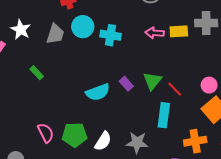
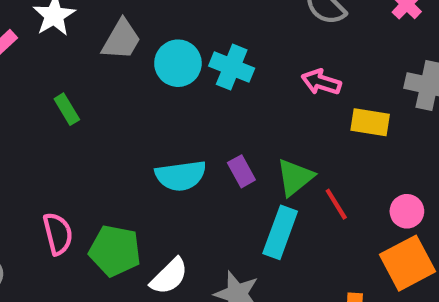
cyan circle: (83, 27) -> (178, 63), moved
yellow rectangle: (179, 31) -> (370, 122), moved
cyan rectangle: (164, 115) -> (280, 232), moved

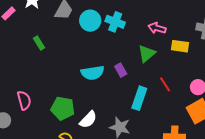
green triangle: (295, 177) -> (147, 53), moved
pink semicircle: (58, 234) -> (24, 100), moved

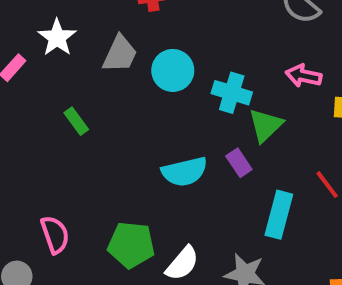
cyan cross: (115, 22) -> (232, 93), moved
green triangle: (147, 53) -> (266, 125), moved

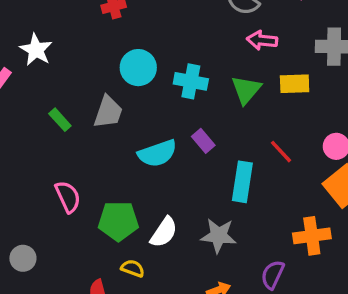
gray trapezoid: (120, 54) -> (108, 112), moved
pink arrow: (304, 76) -> (262, 40), moved
green triangle: (266, 125) -> (246, 90), moved
pink semicircle: (55, 235) -> (68, 197), moved

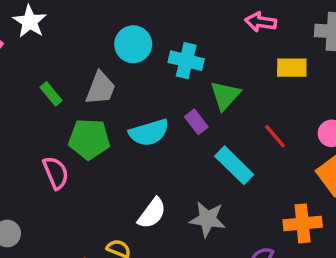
green triangle: (246, 90) -> (225, 95), moved
cyan rectangle: (242, 182) -> (234, 165), turned -57
green pentagon: (118, 221) -> (89, 139), moved

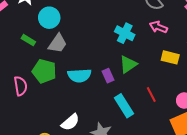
cyan circle: (133, 44) -> (49, 18), moved
cyan cross: (186, 61) -> (125, 33), moved
green rectangle: (51, 94) -> (28, 40), turned -32

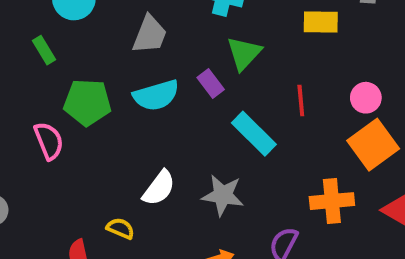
green rectangle: (28, 40) -> (44, 50), turned 40
gray trapezoid: (58, 43) -> (150, 35), moved
red line: (151, 94) -> (301, 101), turned 35

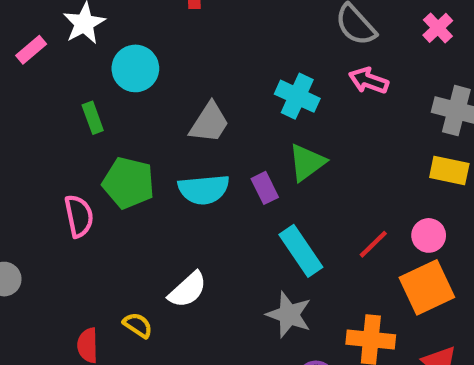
yellow rectangle: (321, 22) -> (449, 171), moved
red line: (301, 101) -> (373, 244), moved, turned 40
gray star: (223, 195) -> (289, 315), moved

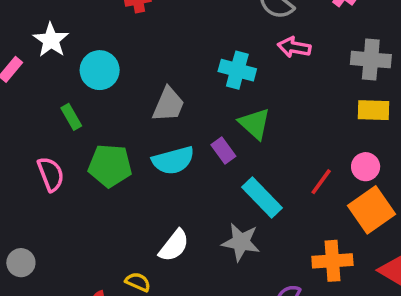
green triangle: (307, 162) -> (255, 124), turned -32
pink semicircle: (79, 216) -> (51, 174), moved
gray star: (289, 315) -> (241, 242), moved

